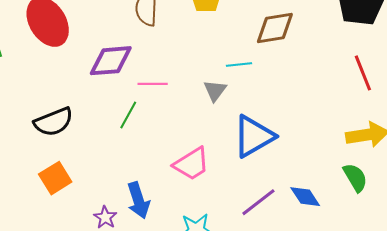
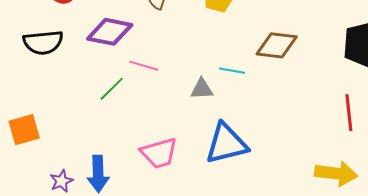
gray triangle: (215, 91) -> (202, 89), turned 35
black semicircle: (54, 122) -> (43, 42), moved

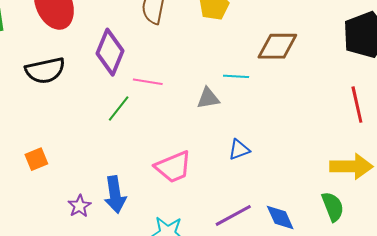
purple diamond: (110, 32) -> (110, 52), turned -72
orange square: (24, 130) -> (36, 159), size x0.7
blue triangle: (226, 144) -> (239, 150), size x0.5

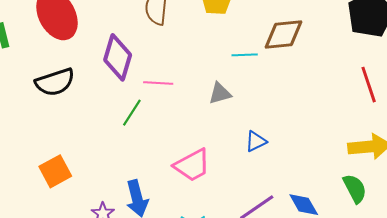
cyan line: (236, 76) -> (245, 55), moved
orange square: (36, 159) -> (55, 171), size x1.4

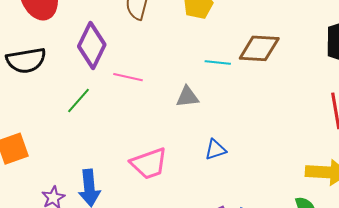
green line: (132, 113) -> (79, 101), moved

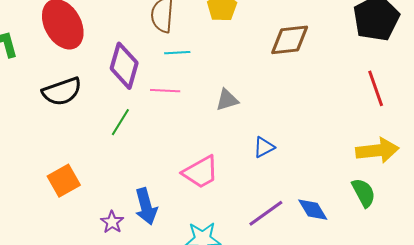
cyan line: (218, 62) -> (177, 53), moved

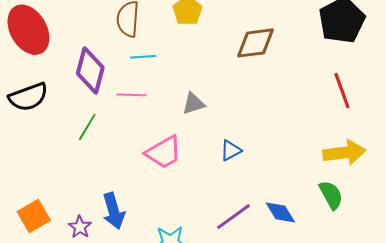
pink trapezoid: (201, 172) -> (164, 152), moved
orange square: (64, 181) -> (34, 216), moved

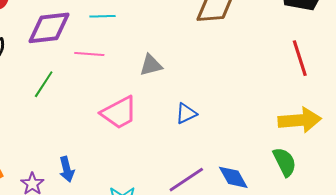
purple diamond: (90, 70) -> (49, 28), turned 66
blue arrow: (114, 211) -> (67, 169), size x0.7

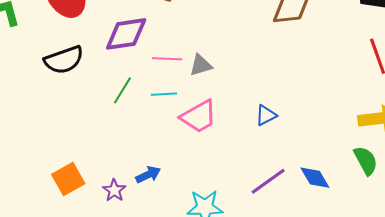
cyan line: (103, 16) -> (164, 94), moved
gray triangle: (151, 65) -> (201, 65), moved
blue arrow: (67, 169) -> (148, 175), turned -100

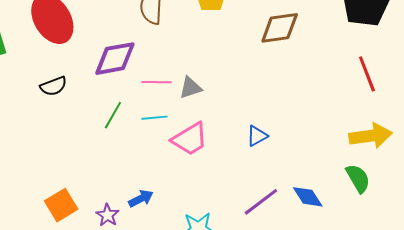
black semicircle: (64, 60) -> (53, 86), size x0.7

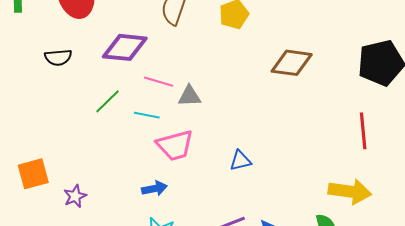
blue arrow: (141, 199) -> (154, 188), moved

